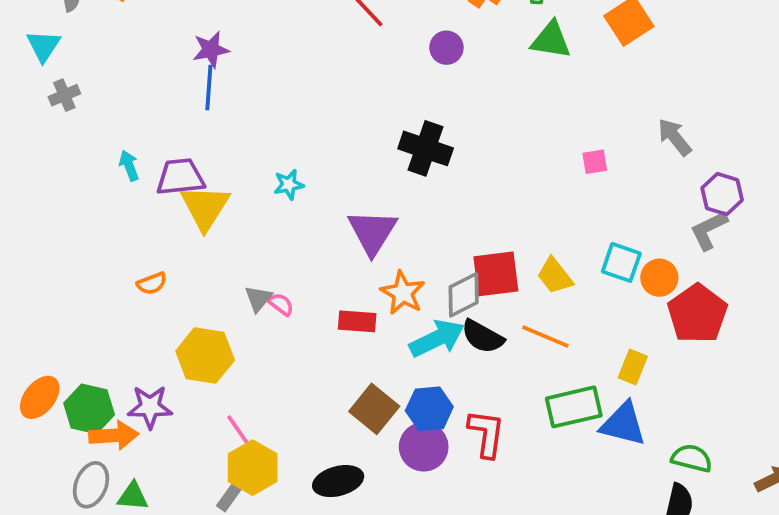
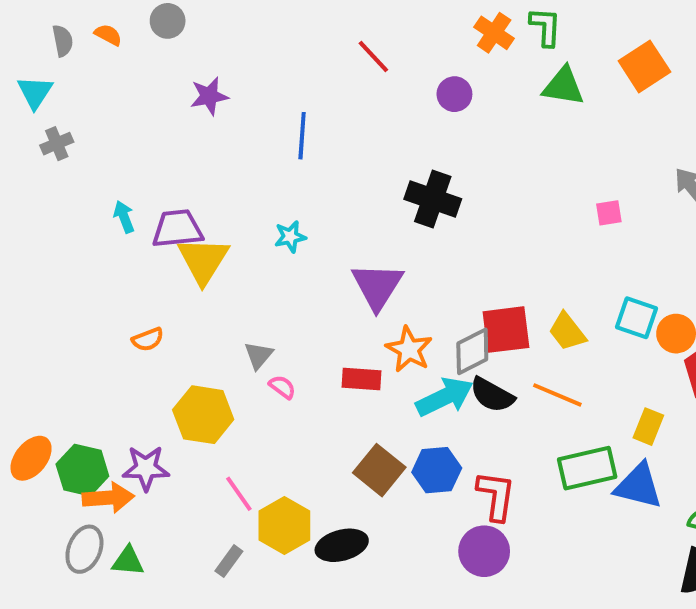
blue line: (209, 88) -> (302, 136), moved
pink semicircle: (281, 304) -> (282, 387), moved
purple circle: (424, 447) -> (484, 551), moved
yellow hexagon: (253, 468) -> (284, 525), moved

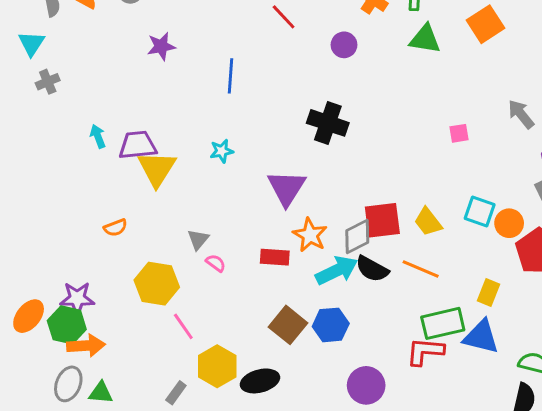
purple star: (146, 468) -> (77, 298), moved
pink line: (239, 494) -> (183, 326), moved
red L-shape: (496, 496) -> (425, 351), moved, turned -93

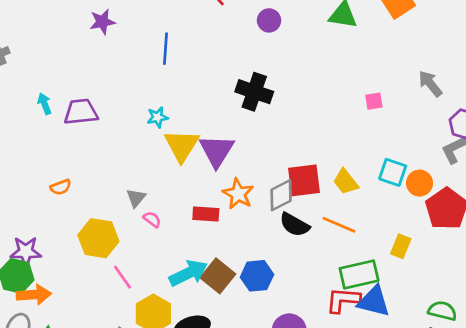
yellow triangle: (157, 169) -> (182, 145), moved
cyan arrow: (337, 270) -> (188, 273), moved
blue triangle: (481, 337) -> (374, 301), moved

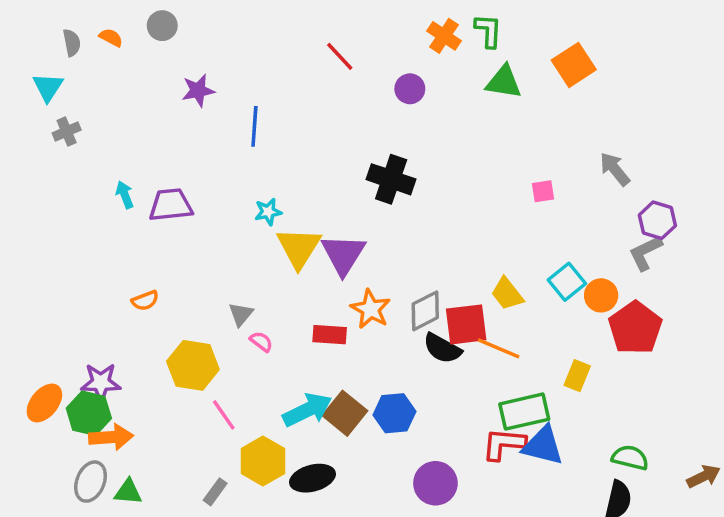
blue line: (166, 49) -> (254, 126), moved
cyan square: (393, 172) -> (567, 282), turned 32
red square: (304, 180) -> (466, 324), moved

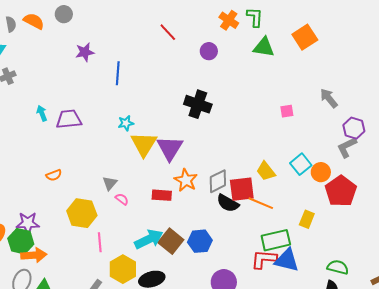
orange semicircle: (111, 38) -> (34, 21), size x1.5
pink line: (224, 415) -> (100, 242), turned 30

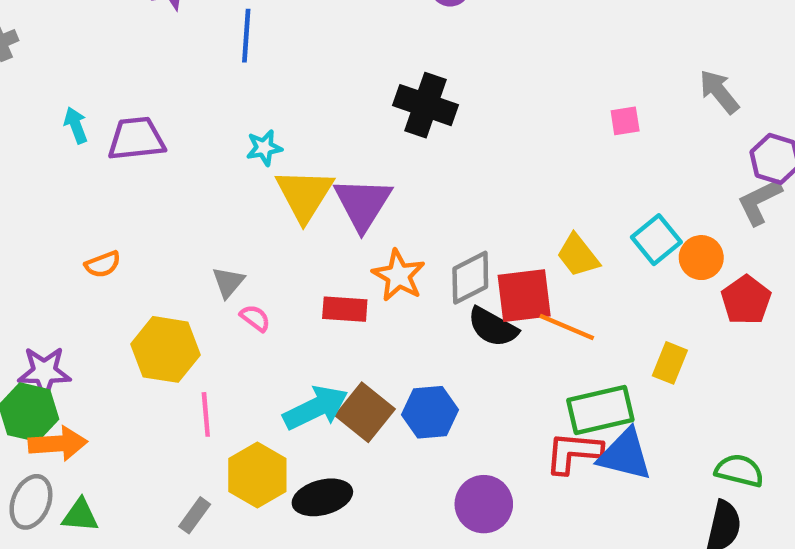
red pentagon: (341, 191) -> (746, 300), size x0.7

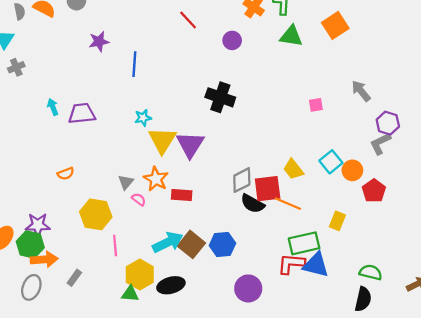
orange star: (399, 275) -> (156, 179), moved
green triangle: (80, 515) -> (130, 294), moved
gray rectangle: (195, 515) -> (74, 278), moved

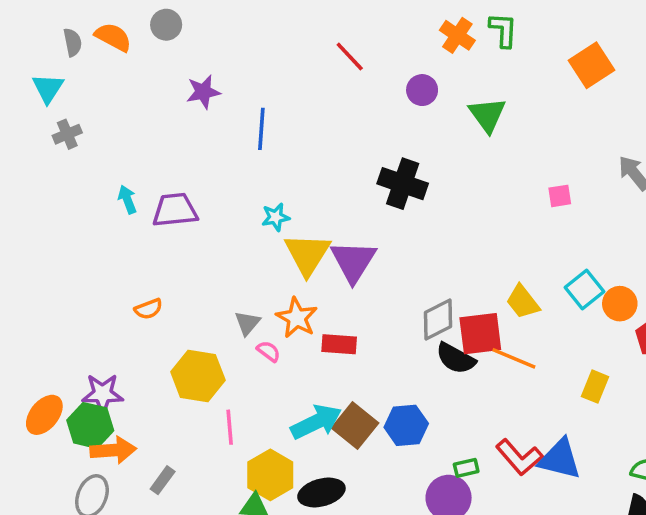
green triangle: (291, 36) -> (487, 115), moved, turned 45
green rectangle: (304, 243) -> (466, 468), moved, size x0.5
red L-shape: (291, 264) -> (519, 457), turned -136

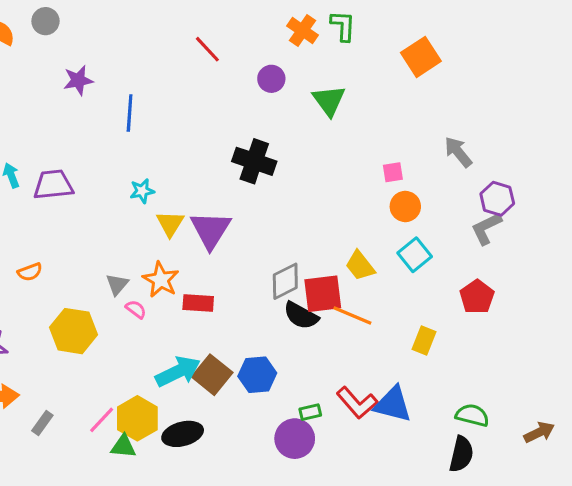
yellow triangle: (307, 254) -> (170, 224), size x0.7
orange circle: (620, 304) -> (405, 206), moved
pink line: (230, 427) -> (102, 420), moved, turned 48

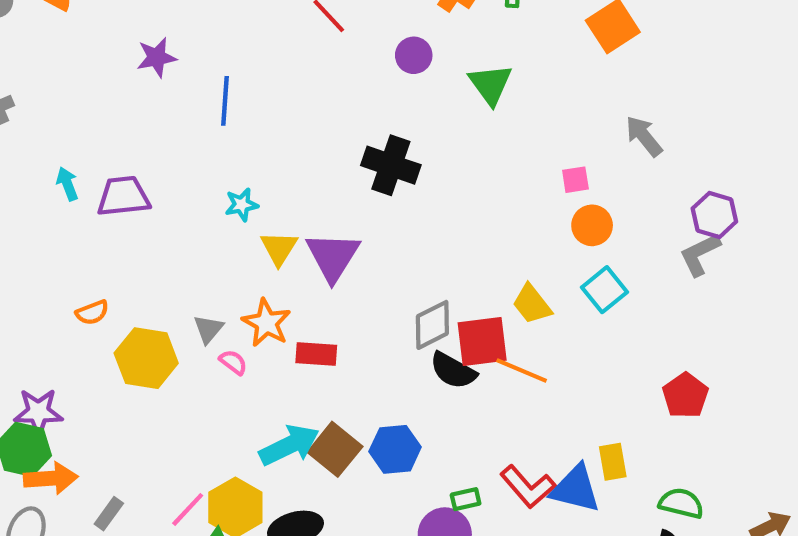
gray arrow: (458, 152) -> (644, 136), moved
red pentagon: (477, 297) -> (685, 395), moved
yellow hexagon: (74, 331) -> (146, 358), moved
yellow rectangle: (424, 340) -> (613, 462), moved, turned -32

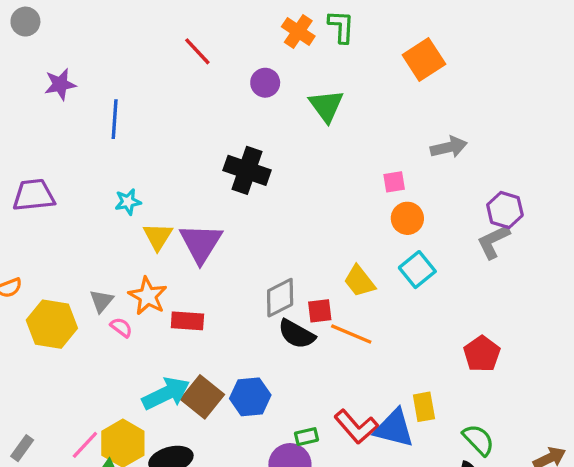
gray arrow: (644, 136) -> (449, 147), turned 116
red square: (482, 341) -> (320, 311), size x0.6
green semicircle: (681, 503) -> (478, 440), turned 32

